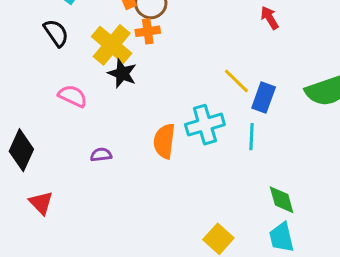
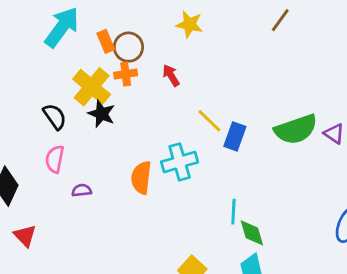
red arrow: (270, 18) -> (171, 75), moved
black semicircle: (56, 33) -> (55, 117), moved
pink semicircle: (73, 96) -> (55, 159), moved, turned -104
cyan line: (252, 137) -> (233, 212), moved

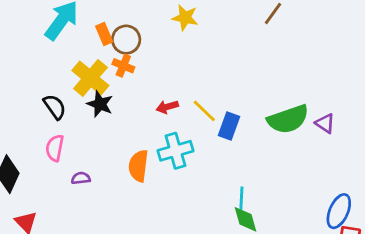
orange cross: (126, 74) -> (123, 66), turned 30
red arrow: (171, 75) -> (167, 107), moved, turned -75
cyan line: (233, 212) -> (241, 199), moved

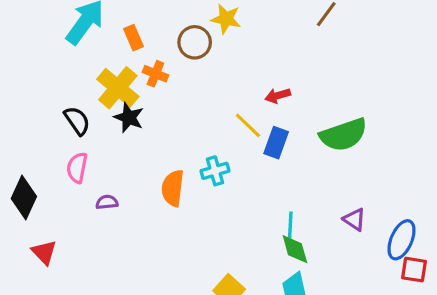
brown circle: (126, 40) -> (195, 42), moved
red arrow: (167, 107) -> (278, 96), moved
purple triangle: (325, 123) -> (354, 219), moved
cyan cross: (176, 151) -> (215, 171), size x0.7

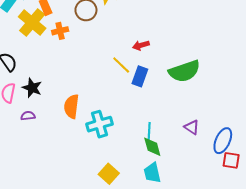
orange cross: (155, 74) -> (60, 31), turned -35
yellow cross: (118, 88) -> (32, 23), moved
black star: (129, 118) -> (32, 88), moved
cyan cross: (215, 171) -> (99, 124), moved, size x1.4

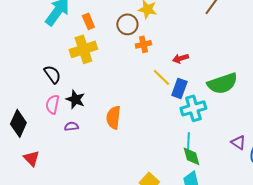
yellow cross: (32, 23) -> (83, 49), moved, turned 32
orange cross: (60, 31) -> (143, 44), moved
cyan cross: (99, 124) -> (193, 108), moved
purple triangle: (192, 127) -> (238, 142), moved

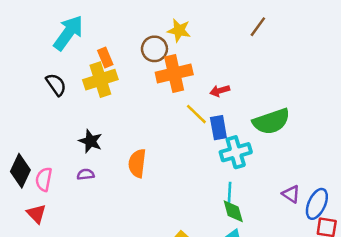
orange rectangle: (88, 21) -> (105, 57), moved
orange cross: (143, 44) -> (174, 73), size x1.8
black semicircle: (52, 74) -> (56, 85), moved
blue rectangle: (179, 88) -> (218, 128), turned -30
pink semicircle: (52, 104) -> (44, 179), moved

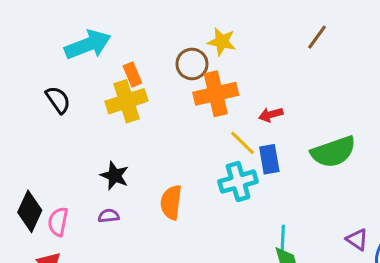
cyan arrow: (68, 33) -> (88, 45), turned 33
black semicircle: (56, 85) -> (58, 100), moved
cyan cross: (236, 152) -> (238, 182), moved

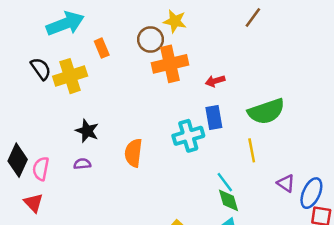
yellow cross: (126, 101) -> (70, 76), moved
yellow line: (243, 143) -> (252, 150), moved, turned 35
cyan line: (283, 238) -> (225, 182), turned -40

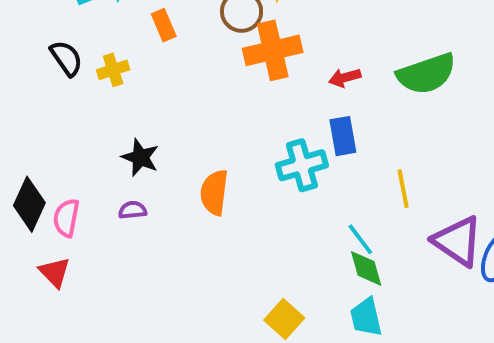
yellow cross: (70, 76) -> (113, 70), size x0.6
green semicircle: (266, 111) -> (426, 74), moved
purple triangle: (286, 183) -> (458, 241), size x1.8

